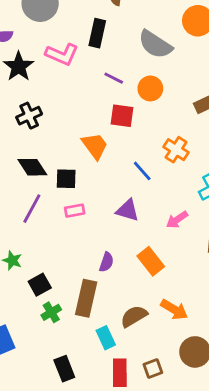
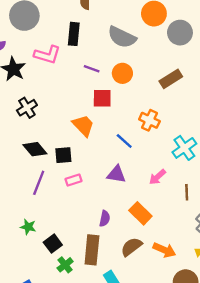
brown semicircle: (134, 316) -> (131, 247), moved

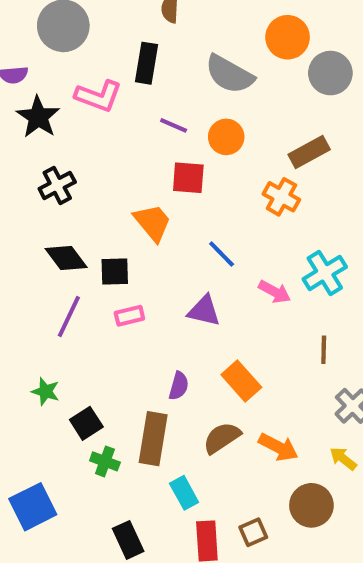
orange cross: (149, 120) -> (281, 197), moved
pink arrow: (157, 177) -> (275, 292), moved, turned -114
green cross: (65, 265) -> (105, 461), turned -35

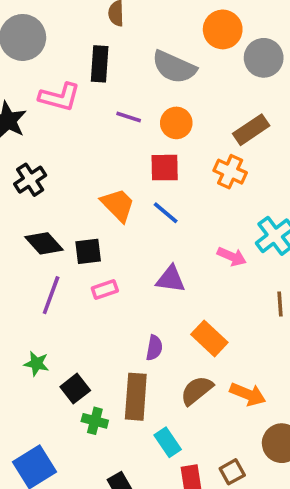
red square: (188, 178) -> (165, 168), moved
blue line: (222, 254) -> (166, 213), moved

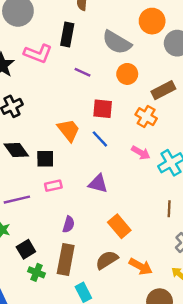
orange circle: (176, 123) -> (127, 74), moved
pink arrow: (232, 257) -> (141, 153), moved
purple line: (51, 295) -> (17, 200), moved, turned 50
purple semicircle: (154, 348) -> (69, 224), moved

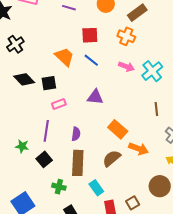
purple line: (17, 200) -> (46, 131), moved, turned -60
orange arrow: (141, 266) -> (138, 149), moved
green cross: (37, 272) -> (59, 187), moved

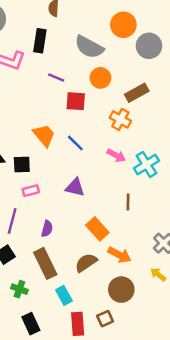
red square: (90, 35) -> (76, 101), moved
brown line: (156, 109) -> (128, 202), moved
brown rectangle: (78, 163) -> (45, 263), turned -35
brown circle: (160, 186) -> (121, 290), moved

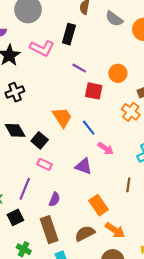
gray semicircle: (89, 47) -> (114, 19), moved, size x0.7
pink arrow: (116, 155) -> (106, 149), moved
black square: (22, 164) -> (40, 140), turned 35
pink rectangle: (31, 191) -> (44, 164), turned 32

